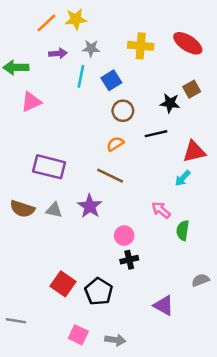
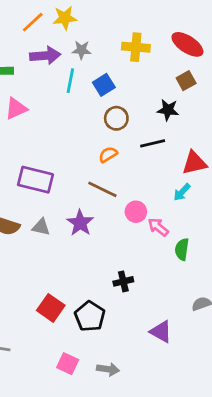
purple arrow: (58, 53) -> (45, 56), size x1.5
brown square: (192, 89) -> (186, 81), moved
pink circle: (124, 236) -> (136, 212), moved

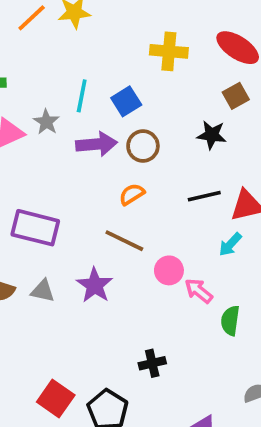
gray star: (81, 50) -> (46, 122), moved, turned 30
purple arrow: (45, 56) -> (97, 144), moved
black line: (153, 143) -> (204, 196), moved

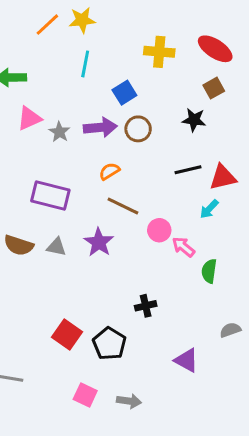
cyan line: (82, 96) -> (85, 64), moved
gray star: (46, 122) -> (59, 132), moved
orange semicircle: (132, 194) -> (109, 171), moved

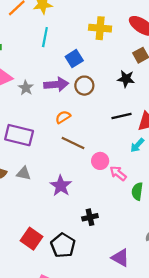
purple star: (99, 242) -> (61, 186), moved

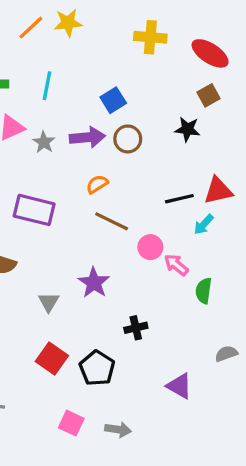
yellow cross: (100, 28) -> (150, 37), moved
cyan line: (45, 37) -> (47, 86), moved
black line: (121, 116) -> (179, 199), moved
gray triangle: (24, 173) -> (49, 302), moved, turned 49

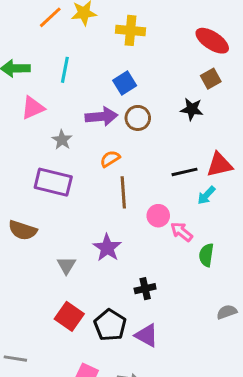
yellow cross: (150, 37) -> (131, 30), moved
gray star: (44, 142) -> (62, 140), moved
brown line: (112, 221) -> (123, 192), turned 60
purple triangle: (179, 386) -> (147, 335), moved

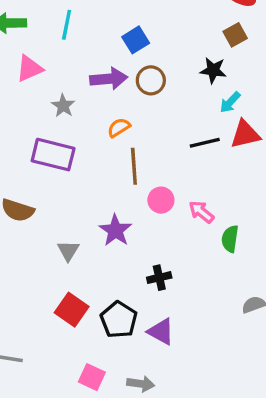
cyan arrow: (206, 195) -> (230, 102), moved
pink circle: (158, 216) -> (161, 200), moved

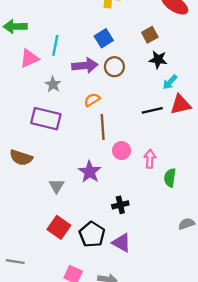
cyan line: (67, 25) -> (55, 45), moved
brown square: (235, 35) -> (150, 35), moved
pink arrow: (201, 212) -> (150, 159), turned 54

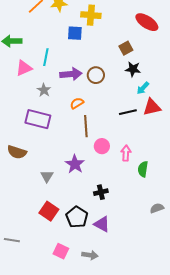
blue square: (104, 38) -> (75, 33), moved, turned 35

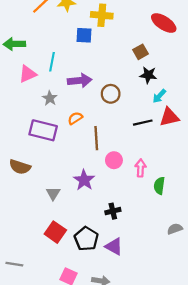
brown circle: (96, 75) -> (111, 94), moved
orange semicircle: (77, 103) -> (75, 118), moved

